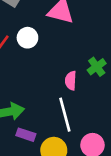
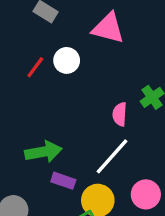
white line: (65, 115) -> (112, 156), turned 56

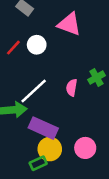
white line: (112, 156) -> (34, 91), moved
purple rectangle: (63, 181) -> (43, 128), moved, size x1.6

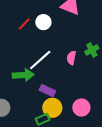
purple rectangle: (43, 128) -> (47, 90), size x0.7

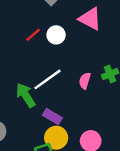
green arrow: (23, 75) -> (26, 95), turned -125

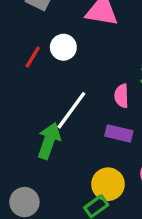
green arrow: (26, 95) -> (49, 141), turned 70
purple rectangle: (52, 117) -> (119, 133), moved

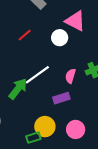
white circle: (63, 47) -> (60, 38), moved
purple rectangle: (119, 133) -> (61, 98), turned -49

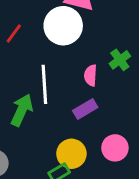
white circle: (60, 38) -> (63, 26), size x1.6
white line: (37, 75) -> (44, 84), turned -45

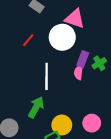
purple rectangle: (85, 109) -> (83, 59), moved, turned -42
green arrow: (22, 110) -> (36, 107), moved

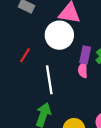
red line: (28, 40) -> (25, 55), moved

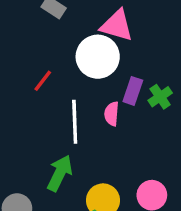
pink semicircle: (83, 70) -> (112, 114), moved

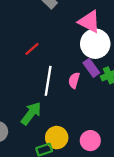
white circle: (98, 57) -> (95, 44), moved
purple rectangle: (133, 91) -> (91, 68), turned -66

